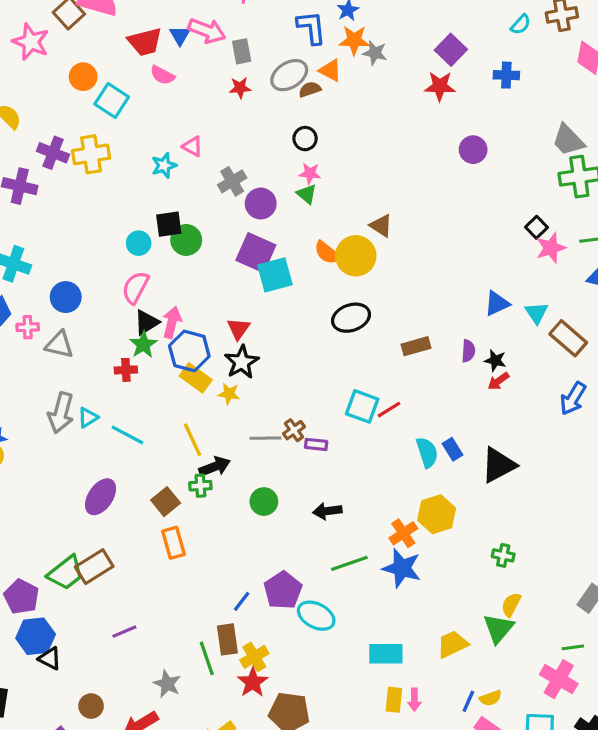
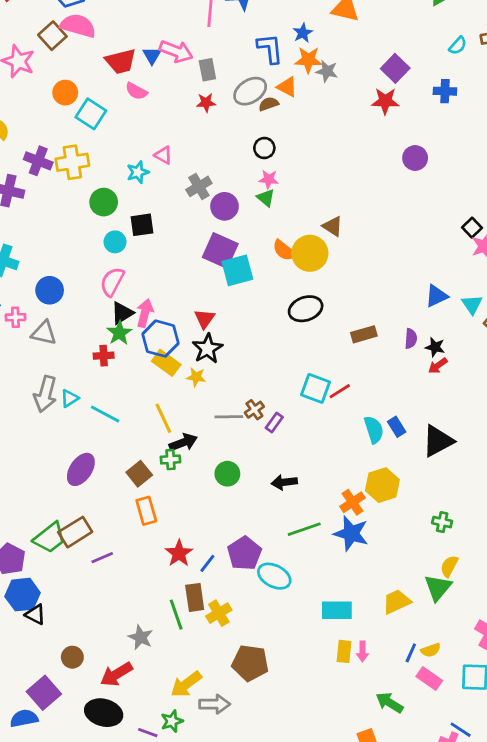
green circle: (186, 240) -> (104, 202), moved
purple rectangle: (316, 444) -> (274, 423), turned -60
purple line: (124, 632) -> (102, 558), moved
red star: (253, 682) -> (179, 553), moved

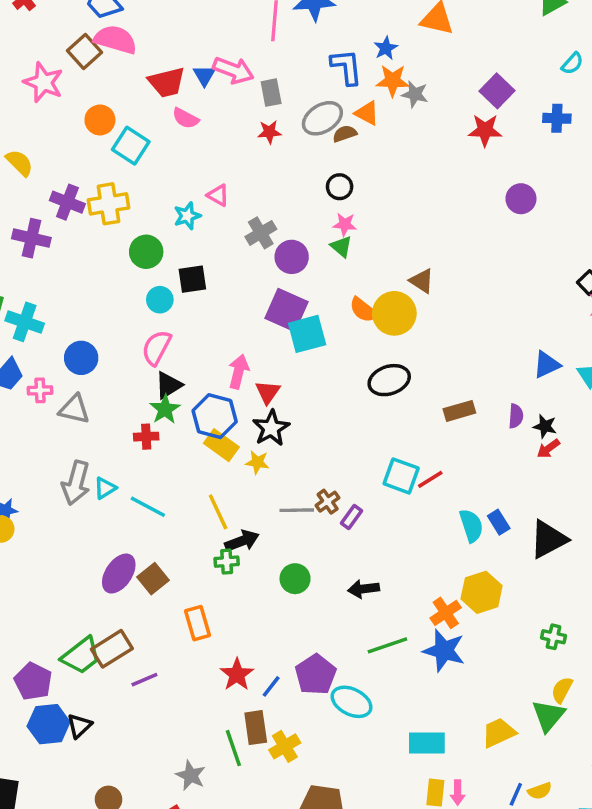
pink arrow: (145, 313) -> (239, 372), moved
brown square: (139, 474) -> (153, 579), moved
black triangle: (35, 615) -> (79, 726), moved, turned 50

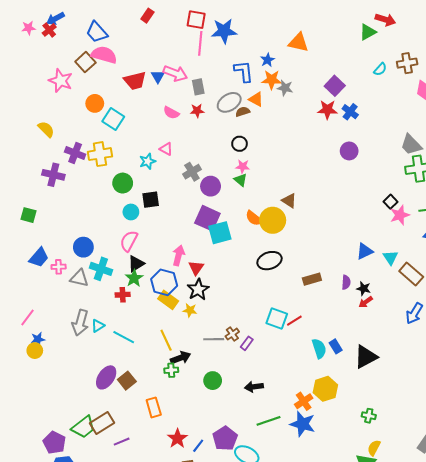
pink semicircle: (186, 118) -> (171, 113), moved
blue cross: (557, 118) -> (350, 112), moved, turned 35
cyan cross: (25, 322) -> (101, 269), moved

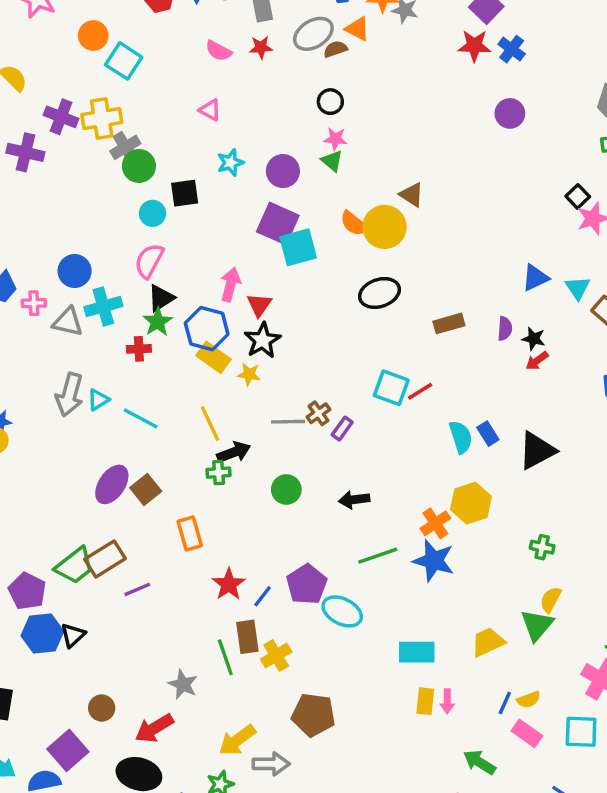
cyan star: (147, 161) -> (230, 163), moved
gray cross: (192, 172) -> (125, 147), moved
cyan cross: (101, 269) -> (103, 307), turned -35

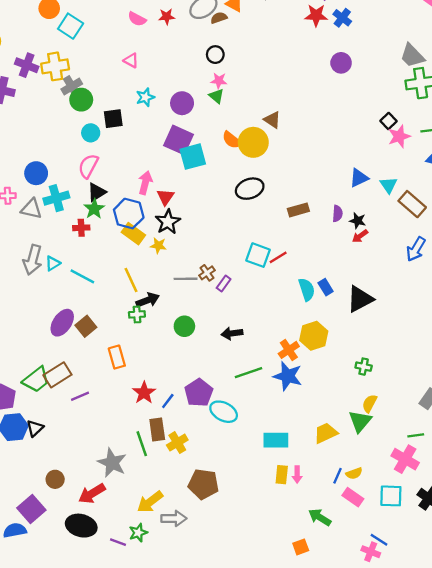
gray star: (183, 684) -> (112, 463), size x1.4

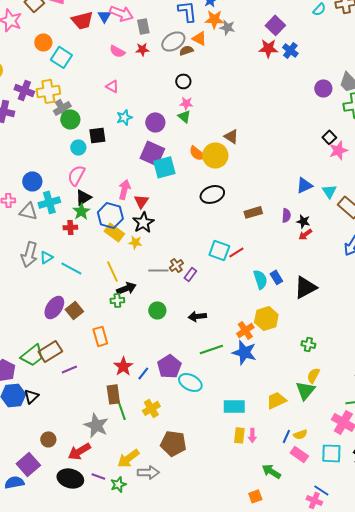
purple circle: (341, 63) -> (323, 88), moved
brown rectangle: (157, 429) -> (113, 394), moved
purple line: (118, 542) -> (98, 476), moved

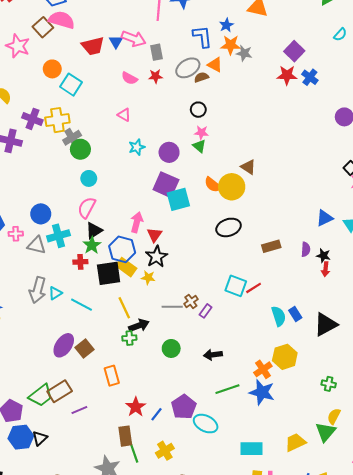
black square: (97, 135) -> (109, 273), moved, size x1.4
red arrow: (305, 234) -> (326, 269), turned -48

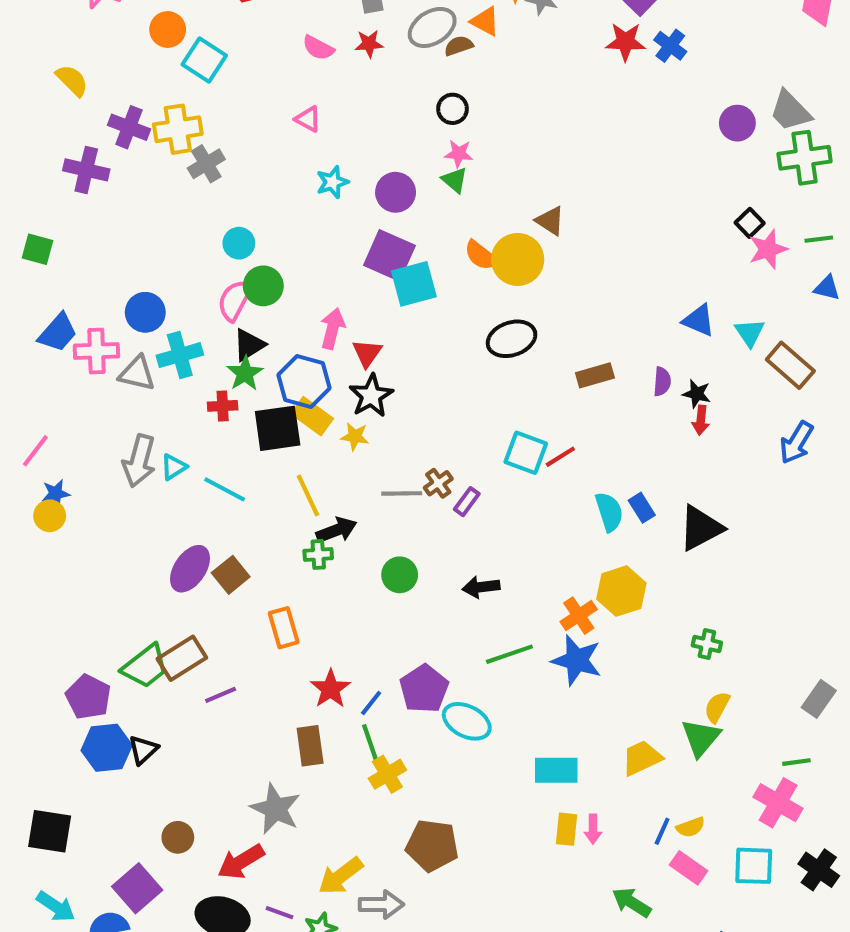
green circle: (80, 149) -> (263, 286), moved
blue triangle: (324, 218) -> (699, 320), turned 48
pink cross: (16, 234) -> (96, 351), size x1.5
green line: (134, 452) -> (371, 746), moved

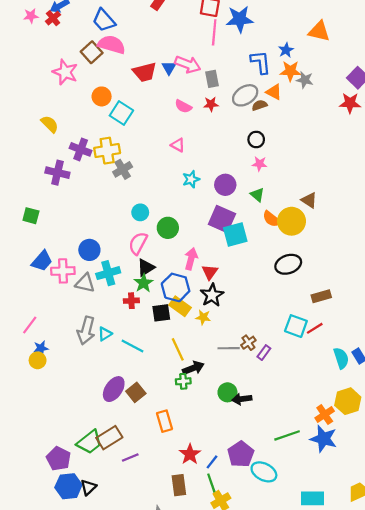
green triangle: (455, 180) -> (257, 195), moved
green circle: (263, 286) -> (168, 228), moved
brown rectangle: (595, 375) -> (321, 296), moved
black square: (278, 428) -> (161, 313), size x0.7
black arrow: (481, 587) -> (242, 399), moved

